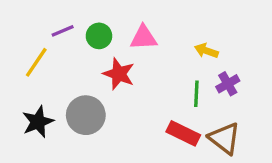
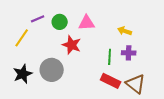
purple cross: (228, 84) -> (129, 53), moved, turned 32
green line: (196, 94) -> (110, 57), moved

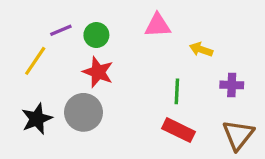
pink triangle: (87, 23) -> (158, 25), moved
red star: (72, 45) -> (98, 72), moved
purple cross: (129, 53) -> (232, 85), moved
brown triangle: (136, 84) -> (238, 135), moved, turned 30

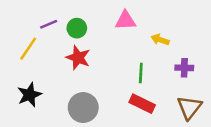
gray circle: (83, 112) -> (83, 108), moved

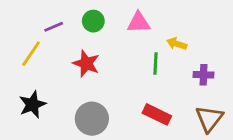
green circle: (77, 28) -> (93, 21), moved
green line: (141, 73) -> (156, 63), moved

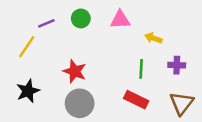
red star: (86, 63) -> (75, 71), moved
green line: (156, 63) -> (141, 69), moved

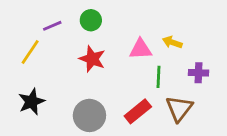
pink triangle: (120, 20) -> (141, 49), moved
red star: (75, 71) -> (92, 59), moved
red rectangle: (136, 100) -> (138, 111), moved, turned -65
brown triangle: (182, 103) -> (179, 109), moved

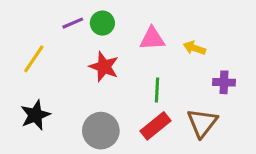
purple line: (52, 26) -> (73, 23), moved
pink triangle: (141, 49) -> (152, 39), moved
green line: (158, 77) -> (157, 90), moved

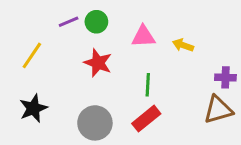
purple cross: (224, 82) -> (225, 77), moved
brown triangle: (202, 123) -> (218, 110), moved, turned 36

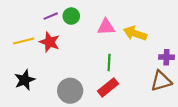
yellow arrow: (183, 45) -> (135, 33), size x1.5
yellow line: (32, 55) -> (24, 41), turned 42
red star: (98, 63) -> (50, 42), moved

